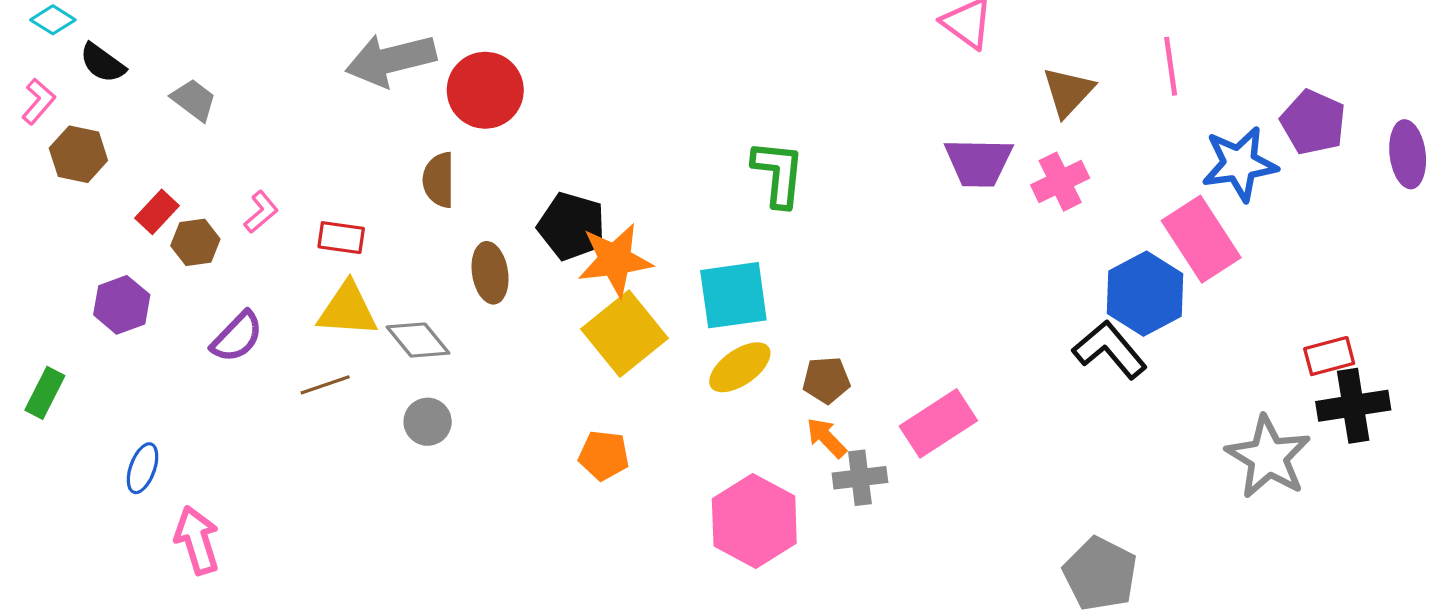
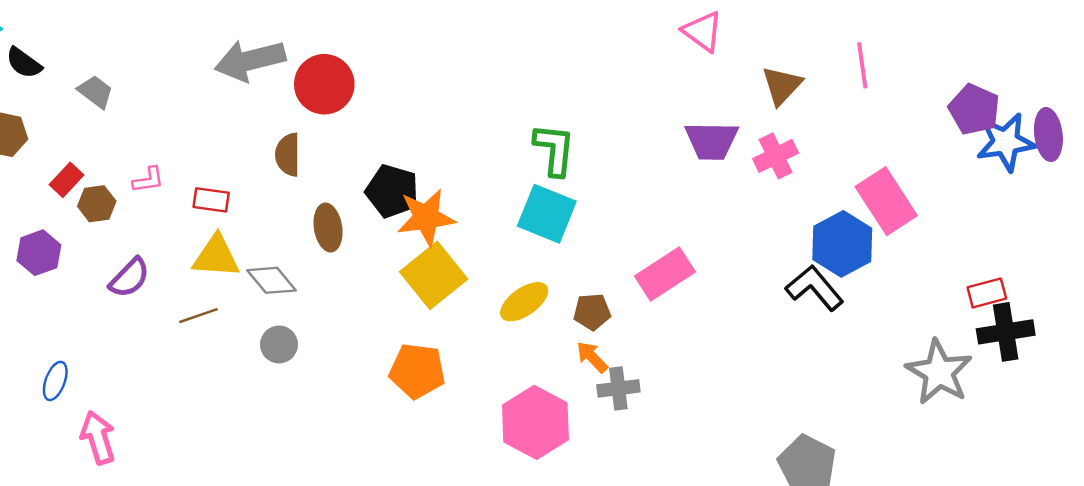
blue star: (1239, 164) -> (1006, 142), moved
pink L-shape: (261, 212) -> (148, 180), turned 32
cyan square: (733, 295) -> (547, 214), moved, turned 30
pink rectangle: (938, 423) -> (665, 274), moved
orange pentagon: (604, 455) -> (417, 371), size x1.4

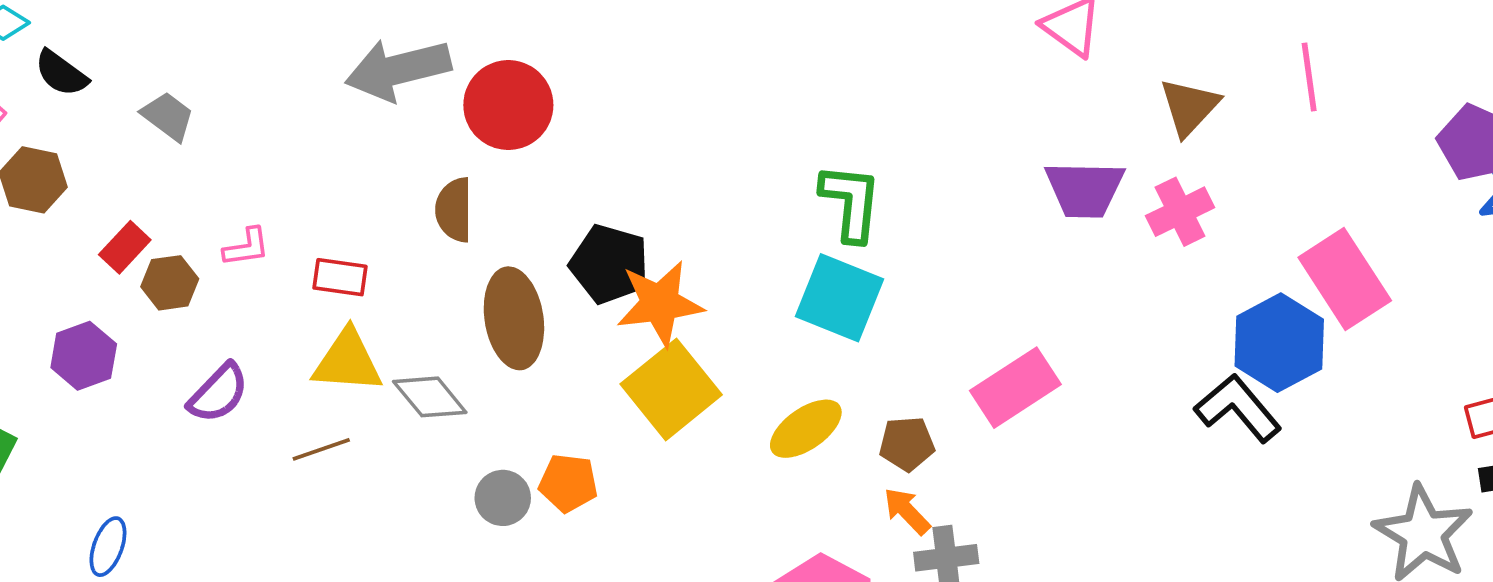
brown ellipse: (328, 228) -> (514, 318), size x1.4
gray circle: (279, 344) -> (503, 498), moved
orange pentagon: (417, 371) -> (568, 483), moved, size x0.7

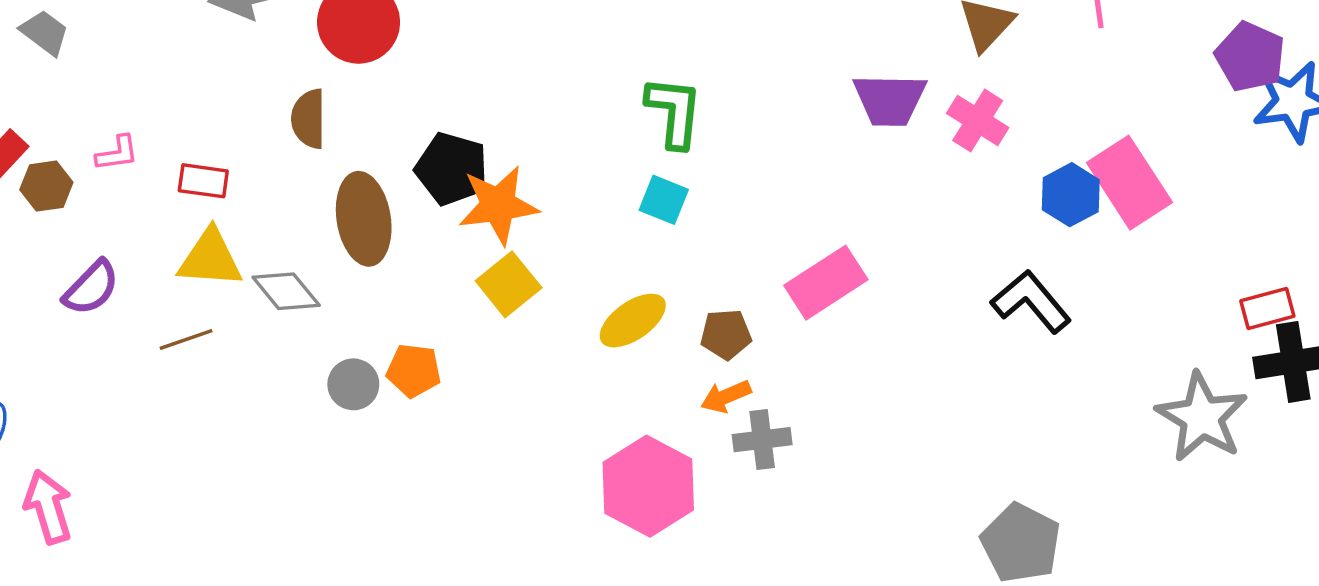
pink cross: (1180, 212) -> (978, 120), turned -32
cyan square: (840, 298) -> (664, 200), size x0.6
blue hexagon: (1279, 343) -> (1071, 195), moved, size x0.7
yellow square: (671, 389) -> (509, 284), size x0.7
orange arrow: (907, 511) -> (726, 396), turned -69

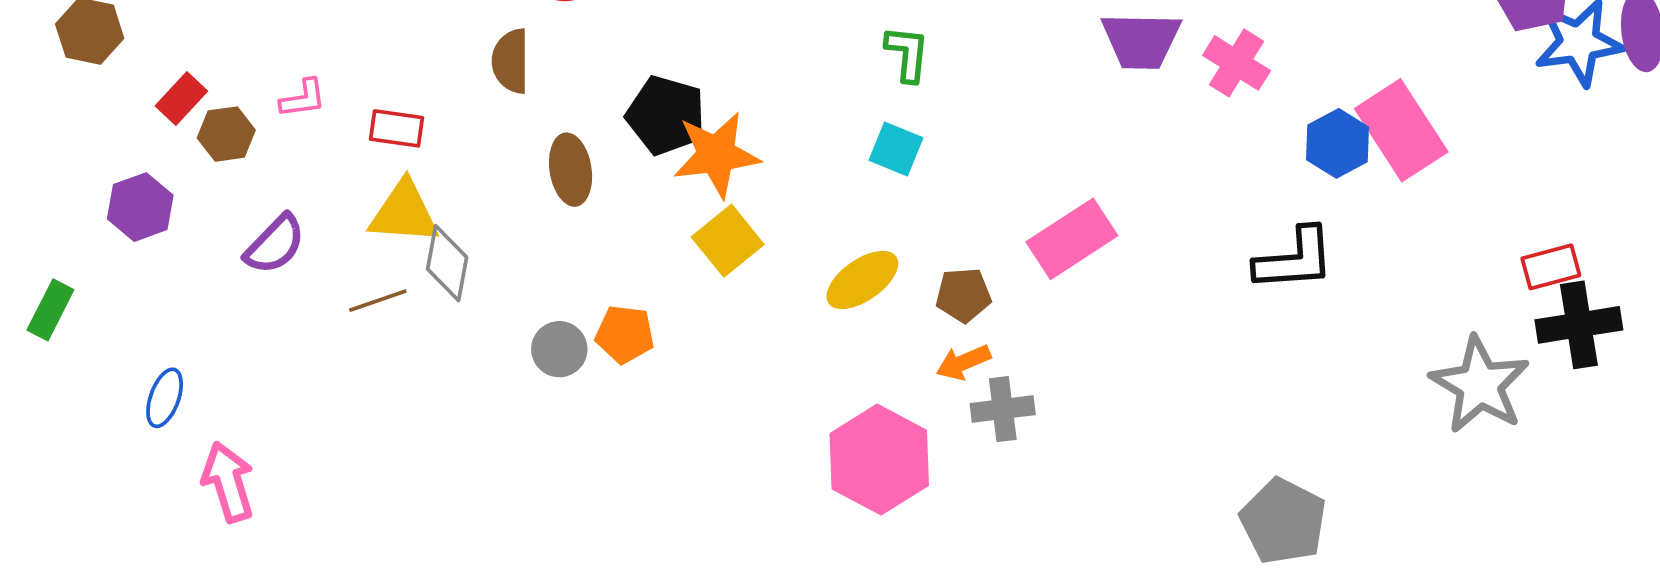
green L-shape: (674, 112) -> (907, 54), size x0.7
brown ellipse: (364, 219) -> (571, 170), size x0.7
gray diamond: (286, 291) -> (447, 263), moved, turned 50
black L-shape: (1031, 302) -> (1295, 259), turned 126

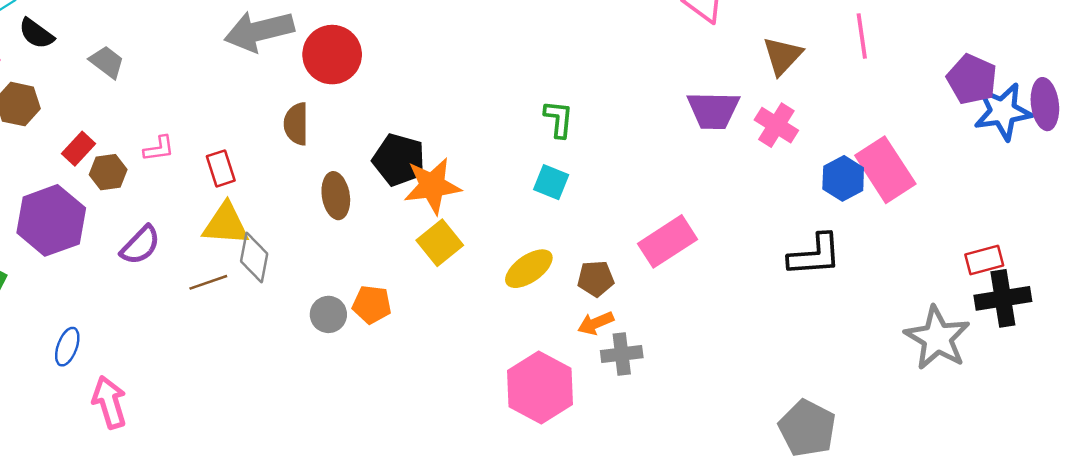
red rectangle: (397, 128) -> (221, 168), turned 64
purple hexagon: (140, 207) -> (51, 220), size x1.6

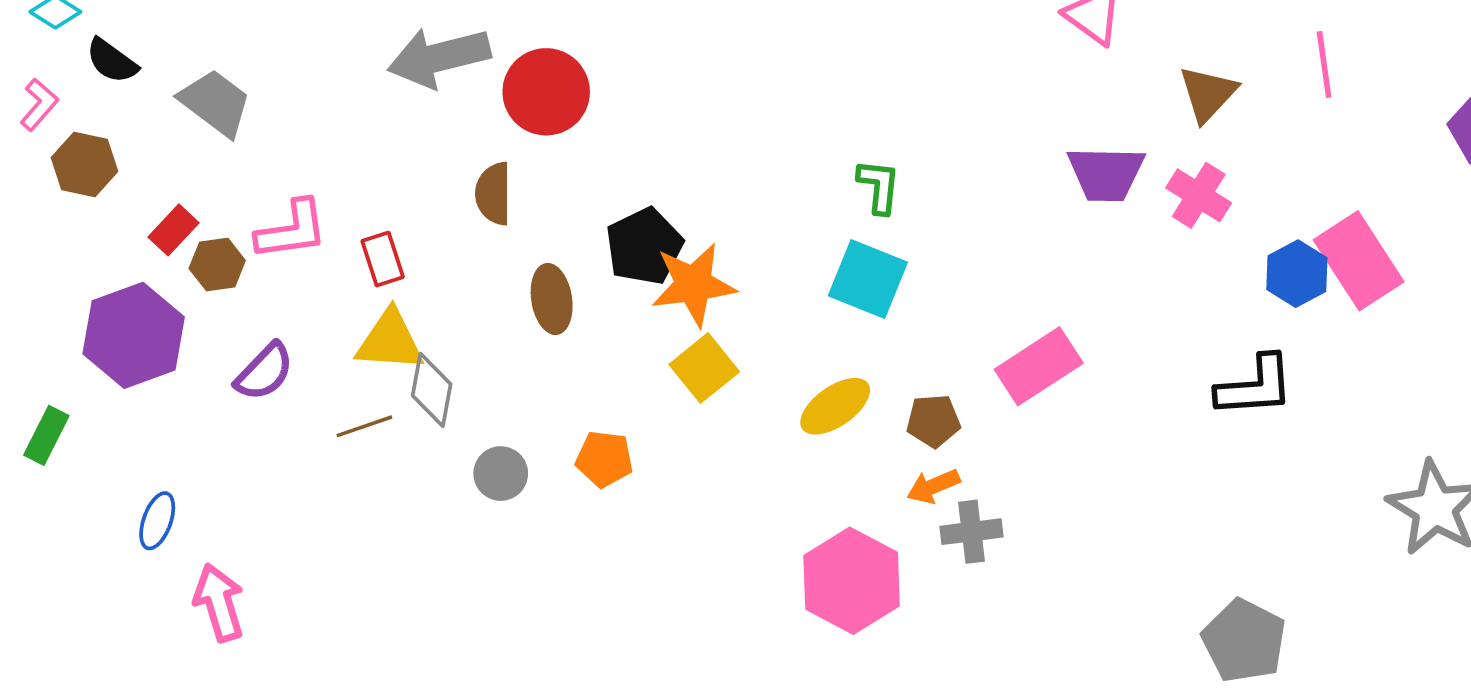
gray trapezoid: (107, 62) -> (215, 103), size x1.4
pink L-shape: (159, 149) -> (292, 230), size x1.6
black pentagon: (399, 160) -> (644, 246), turned 30
cyan square: (551, 182) -> (868, 279), size x1.5
gray circle: (328, 314) -> (501, 474), moved

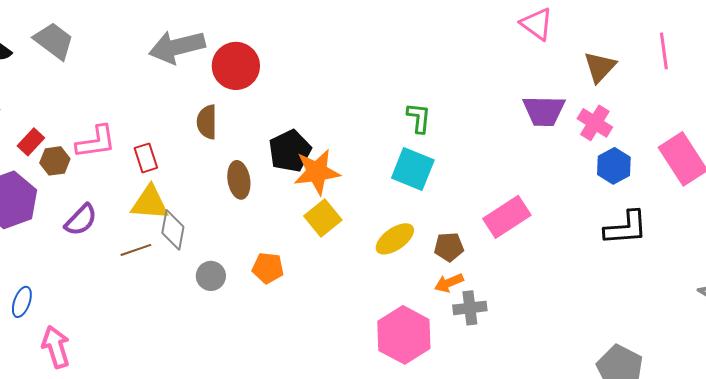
gray trapezoid: (215, 103) -> (54, 41), moved
blue hexagon: (1297, 274) -> (614, 166), moved

